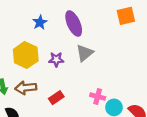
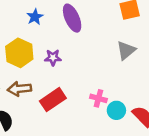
gray triangle: (85, 53) -> (126, 50), moved
red rectangle: (56, 98) -> (53, 100), size x1.5

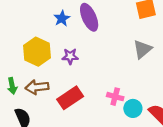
blue star: (35, 17) -> (62, 18), moved

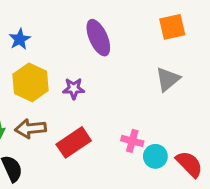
blue star: (62, 18) -> (20, 39), moved

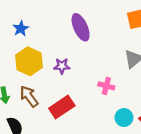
brown arrow: (31, 129) -> (29, 96), turned 60
pink cross: (132, 141) -> (106, 86), moved

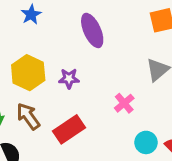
blue star: (21, 28) -> (31, 14), moved
pink cross: (106, 86) -> (124, 103), turned 35

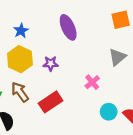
blue star: (31, 14) -> (21, 31), moved

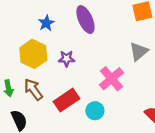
blue star: (21, 31) -> (46, 23), moved
pink cross: (92, 82) -> (112, 79), size x1.5
cyan circle: (109, 112) -> (95, 111), moved

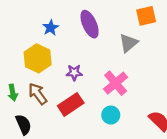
gray triangle: (139, 51) -> (129, 43), moved
purple star: (66, 59) -> (74, 73), moved
cyan circle: (95, 111) -> (111, 115), moved

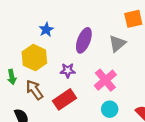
purple ellipse: (90, 24) -> (84, 40), moved, turned 45
green arrow: (13, 93) -> (12, 77), moved
cyan circle: (111, 115) -> (110, 109), moved

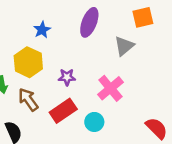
purple ellipse: (84, 40) -> (89, 22), moved
cyan circle: (110, 109) -> (94, 122), moved

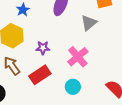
cyan circle: (94, 122) -> (73, 87), moved

